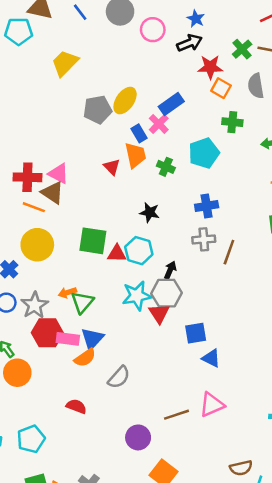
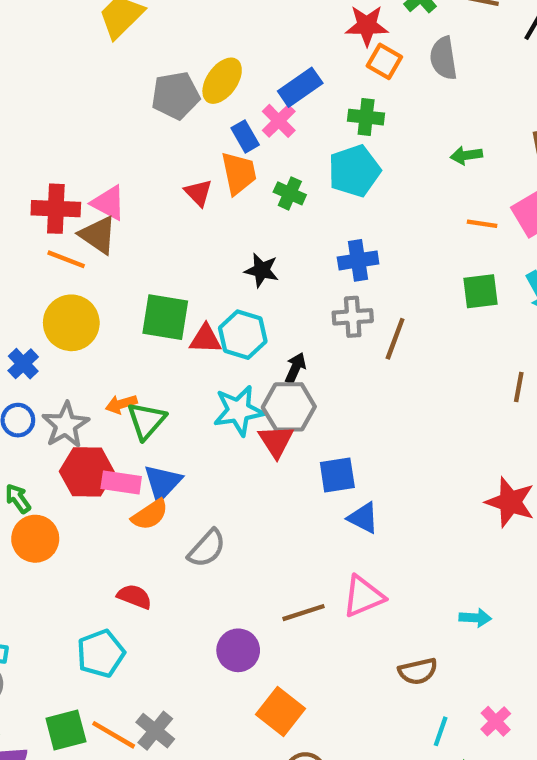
green cross: (232, 122) -> (366, 117), moved
cyan pentagon: (31, 439) -> (101, 653), moved
brown semicircle: (241, 468) -> (418, 671), moved

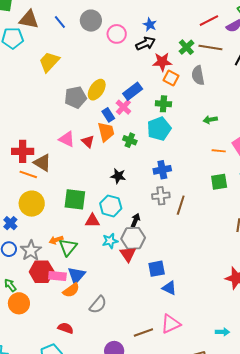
pink triangle: (108, 203) -> (67, 139), moved
red triangle: (205, 339) -> (92, 221), moved
cyan star: (239, 411) -> (110, 241), size x0.7

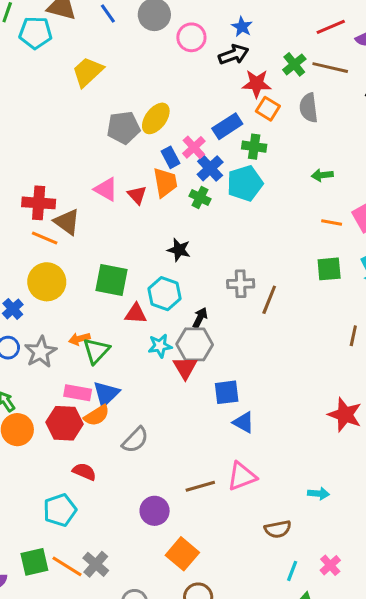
blue rectangle: (133, 91) -> (227, 126), moved
blue cross: (162, 170) -> (210, 168), moved, turned -36
red hexagon: (42, 272) -> (64, 423), moved

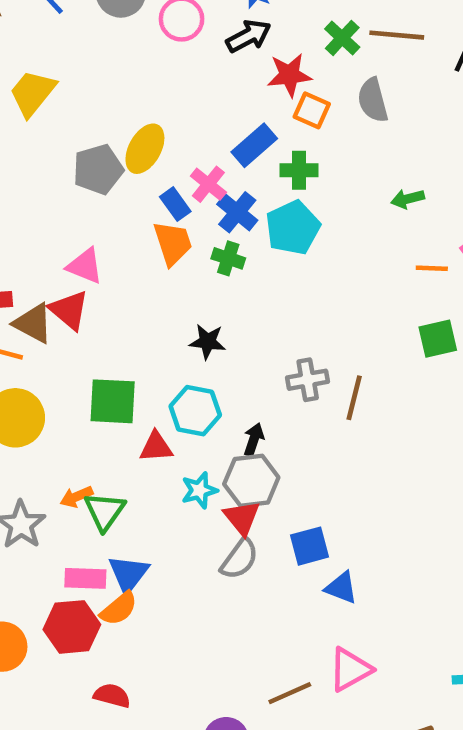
red triangle: (137, 195) -> (69, 310), moved, size x1.4
gray semicircle: (135, 440) -> (239, 559), moved

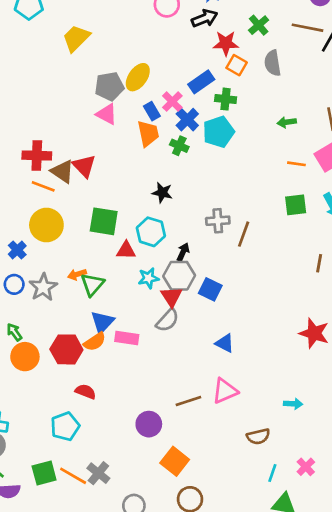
brown line: (397, 35) -> (308, 28), moved
pink triangle: (85, 266) -> (107, 114), moved
blue square: (309, 546) -> (210, 289), moved, turned 35
pink rectangle: (85, 578) -> (127, 338), moved

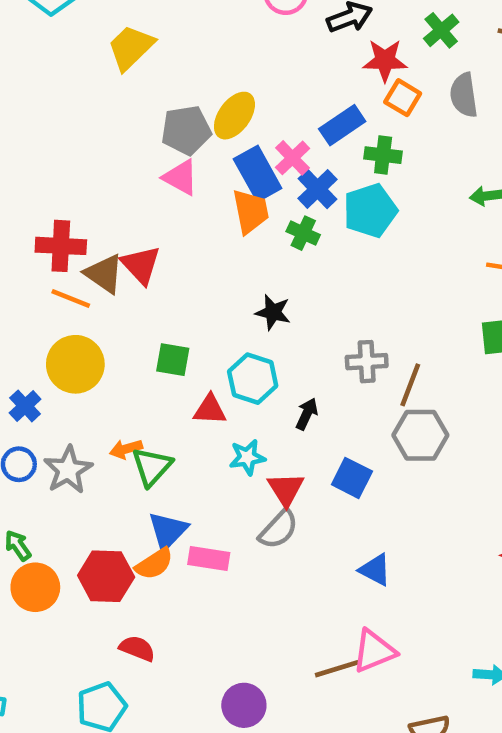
blue rectangle: (152, 111) -> (258, 174), size x1.6
green square: (104, 221) -> (173, 360), size x0.7
gray hexagon: (179, 276) -> (420, 435), moved
brown line: (188, 401) -> (337, 669), moved

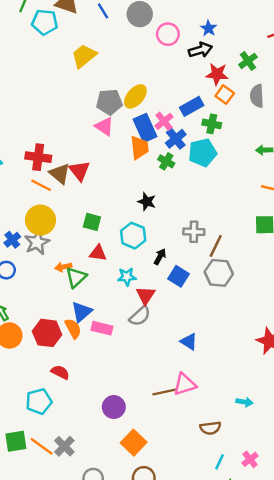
red triangle: (210, 410) -> (98, 253), moved
gray star: (68, 470) -> (37, 242), moved
blue square: (352, 478) -> (179, 276), moved
orange semicircle: (154, 564) -> (73, 329), turned -90

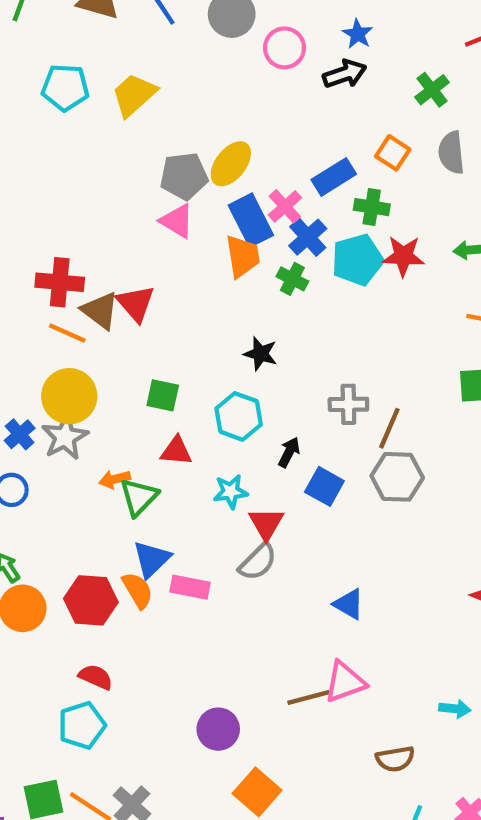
cyan pentagon: (45, 22) -> (65, 87), moved
red star: (217, 74) -> (403, 256), moved
red semicircle: (60, 372) -> (96, 677), moved

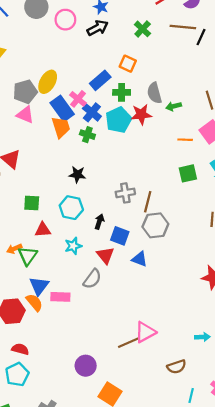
gray semicircle: (451, 153) -> (154, 93), moved
red triangle: (266, 524) -> (105, 255), moved
blue triangle: (349, 604) -> (140, 259), moved

